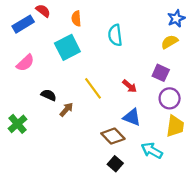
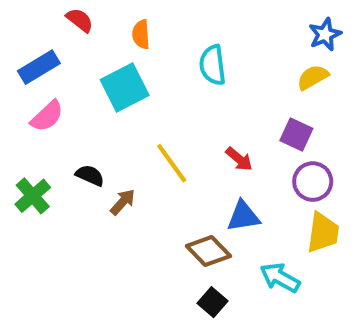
blue rectangle: (23, 24) -> (39, 67), moved
blue triangle: (132, 117) -> (243, 216), turned -30
green cross: (18, 124) -> (33, 196), moved

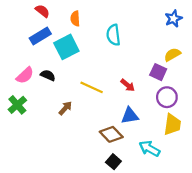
blue rectangle: (39, 67) -> (40, 36), moved
yellow semicircle: (313, 77) -> (172, 55), moved
pink semicircle: (47, 116) -> (25, 75), moved
yellow line: (172, 163) -> (92, 87), turned -30
black semicircle: (90, 175) -> (48, 75), moved

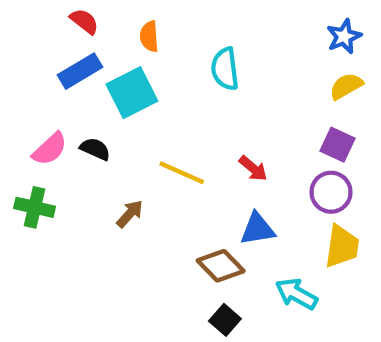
yellow semicircle: (172, 55) -> (346, 86), moved
purple square: (158, 72) -> (337, 145), moved
green cross: (17, 105) -> (35, 207), turned -36

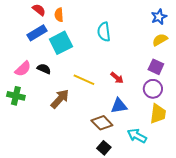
orange semicircle: (149, 36) -> (59, 15), moved
brown arrow: (130, 214) -> (60, 99), size x1.5

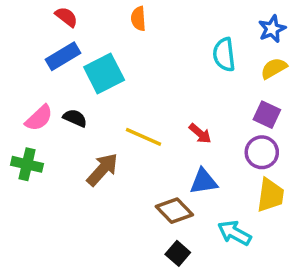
orange semicircle: (59, 15) -> (138, 19), moved
cyan semicircle: (104, 32) -> (224, 55), moved

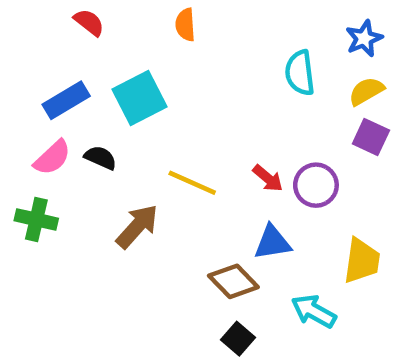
blue rectangle: (63, 56) -> (66, 100), moved
purple square: (267, 115) -> (371, 137), moved
purple circle: (262, 152) -> (316, 185), moved

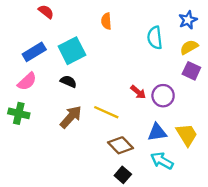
orange semicircle: (185, 25) -> (106, 21), moved
black semicircle: (101, 158) -> (68, 81), moved
yellow line: (192, 183) -> (106, 112), moved
blue triangle: (272, 242) -> (157, 132), moved
yellow trapezoid: (362, 261) -> (187, 135), turned -40

